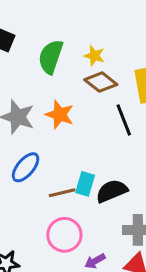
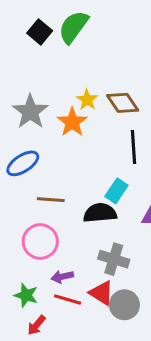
yellow star: (94, 56) -> (87, 100), moved
green semicircle: (51, 57) -> (73, 27), moved
cyan rectangle: (85, 184) -> (116, 191), moved

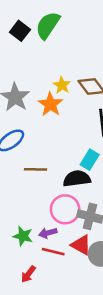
pink circle: (40, 241) -> (65, 209), moved
green star: (26, 295) -> (23, 236), moved

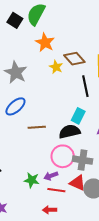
yellow star: (62, 85) -> (56, 67), moved
orange star: (50, 104) -> (45, 43), moved
red arrow: (28, 274) -> (50, 210), moved, turned 56

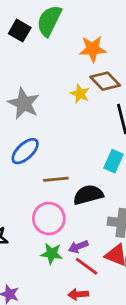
orange star: (45, 43) -> (93, 49), moved, turned -30
black semicircle: (70, 132) -> (88, 195), moved
pink circle: (63, 156) -> (49, 219), moved
red line: (56, 190) -> (87, 266), turned 30

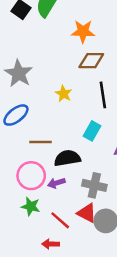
brown diamond: (105, 81) -> (91, 61), turned -50
yellow star: (80, 94) -> (64, 94), moved
purple arrow: (78, 247) -> (56, 183), moved

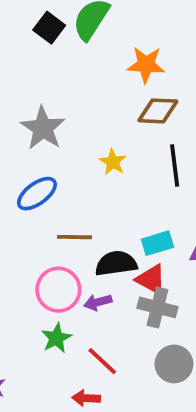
cyan rectangle: (92, 131) -> (157, 243), moved, turned 42
green star: (31, 206) -> (56, 338), turned 30
red triangle: (87, 213) -> (151, 279), moved

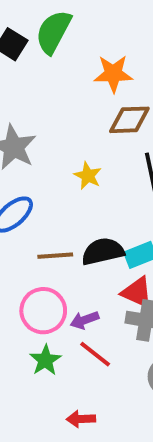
black semicircle: (116, 264) -> (103, 251), moved
red line: (102, 361) -> (95, 354), moved

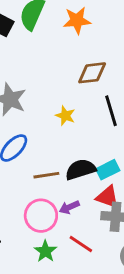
orange star: (113, 74) -> (77, 20), moved
purple arrow: (84, 320) -> (69, 207), moved

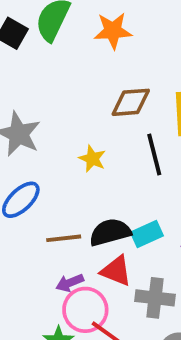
red triangle: (108, 197) -> (116, 271), moved
purple arrow: (69, 207) -> (70, 283), moved
pink circle: (41, 216) -> (85, 310), moved

